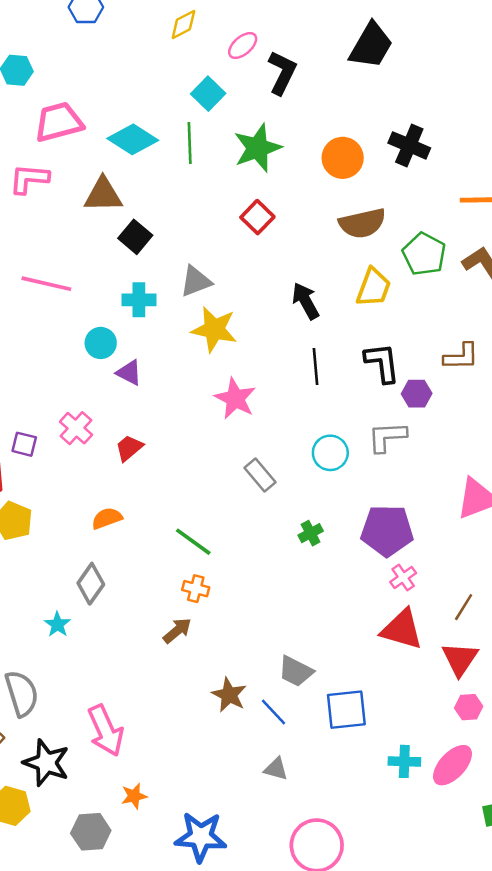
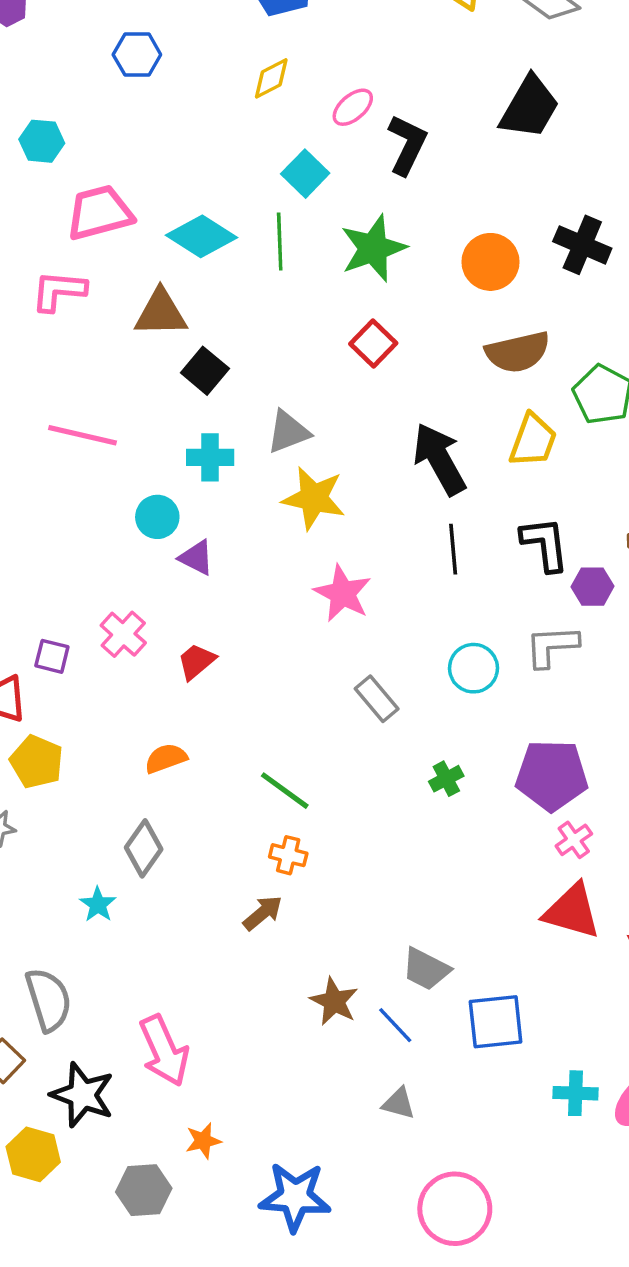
black arrow: (306, 301) -> (439, 459), size x1.4

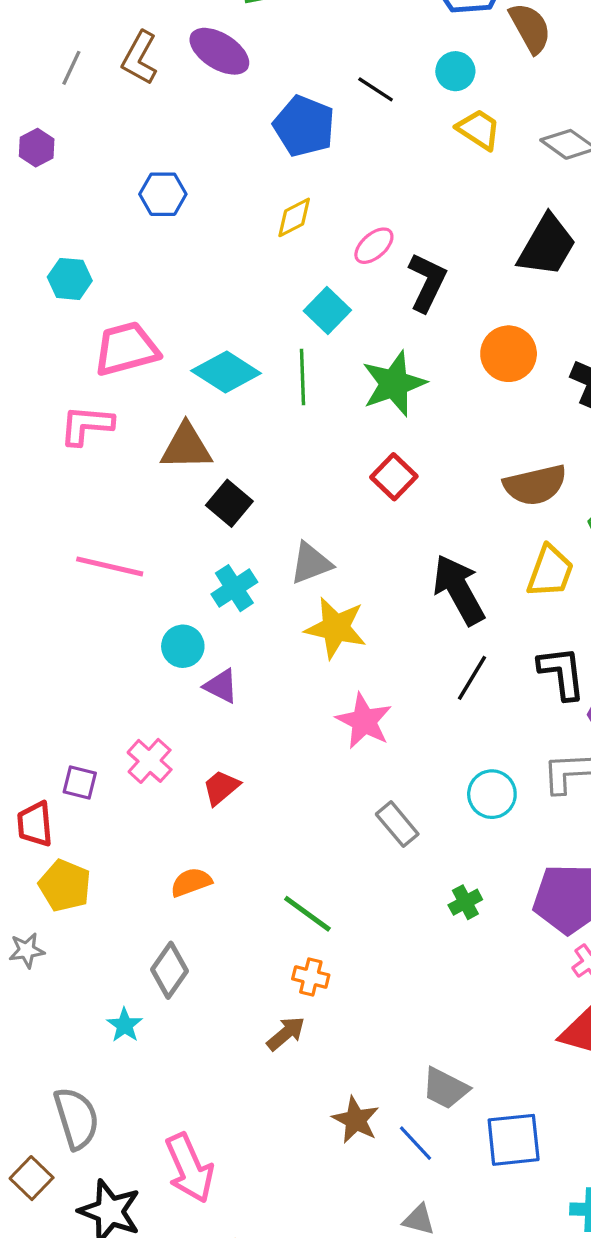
orange circle: (490, 262) -> (509, 354), moved
cyan cross: (210, 457) -> (234, 588), turned -33
black line: (453, 549) -> (472, 678), turned 36

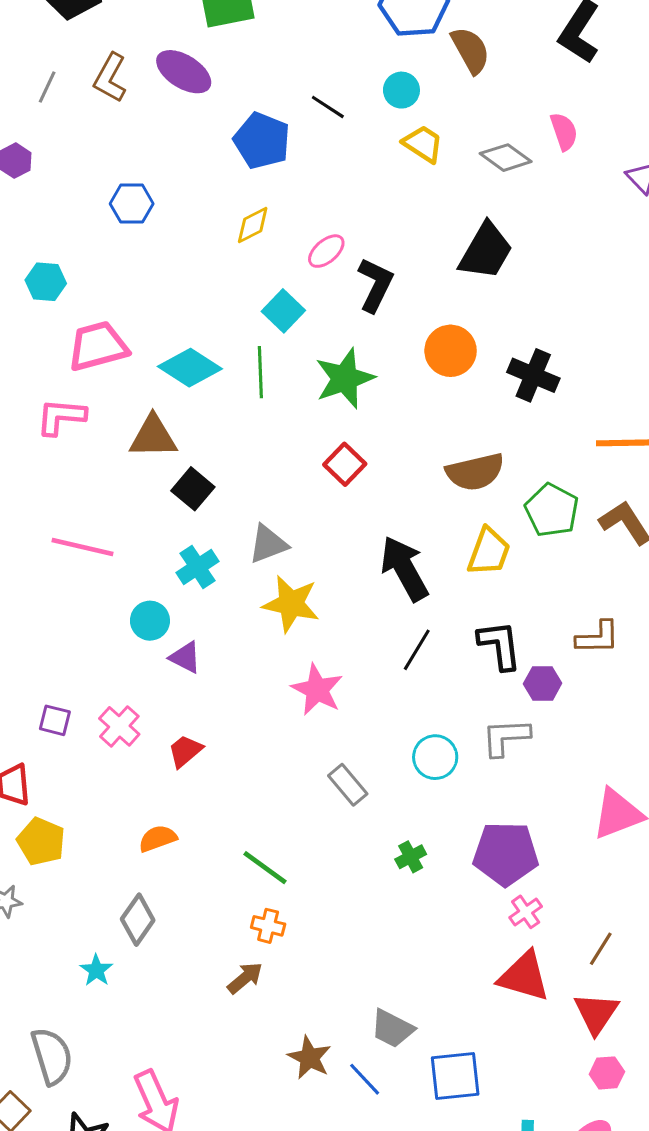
purple square: (80, 783) -> (55, 720), moved

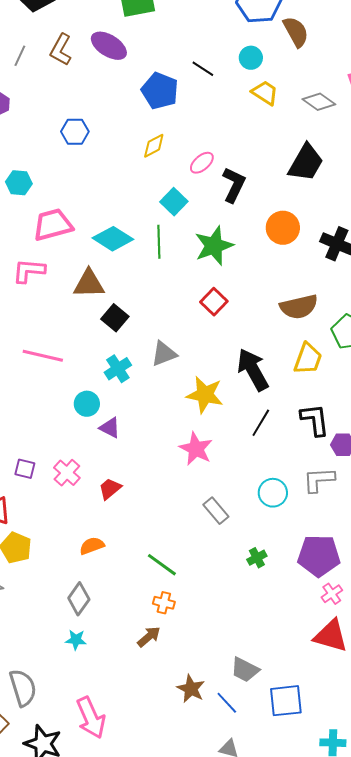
yellow star: (291, 604) -> (205, 395), moved
cyan star: (96, 970) -> (76, 640), moved, turned -30

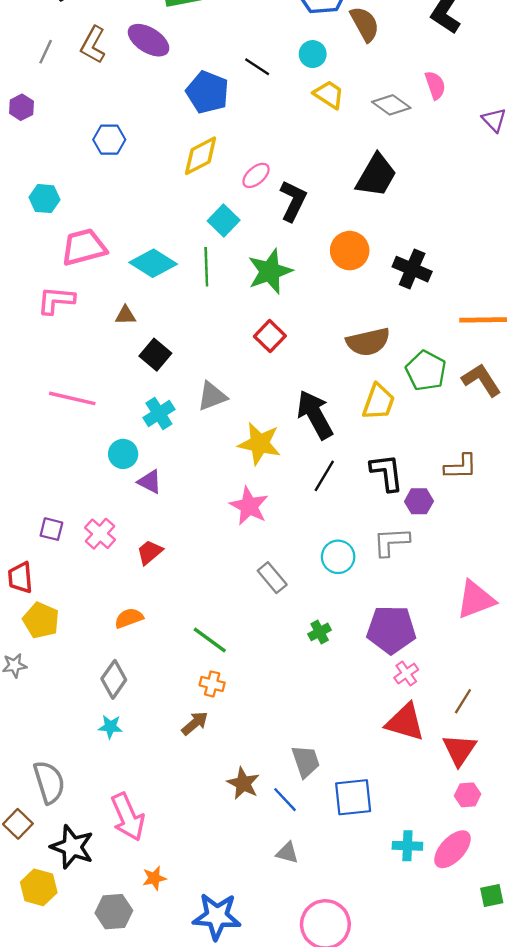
yellow diamond: (154, 146) -> (201, 156), size x1.4
brown triangle: (89, 284) -> (125, 315), size x0.6
gray trapezoid: (245, 670) -> (306, 761), turned -136

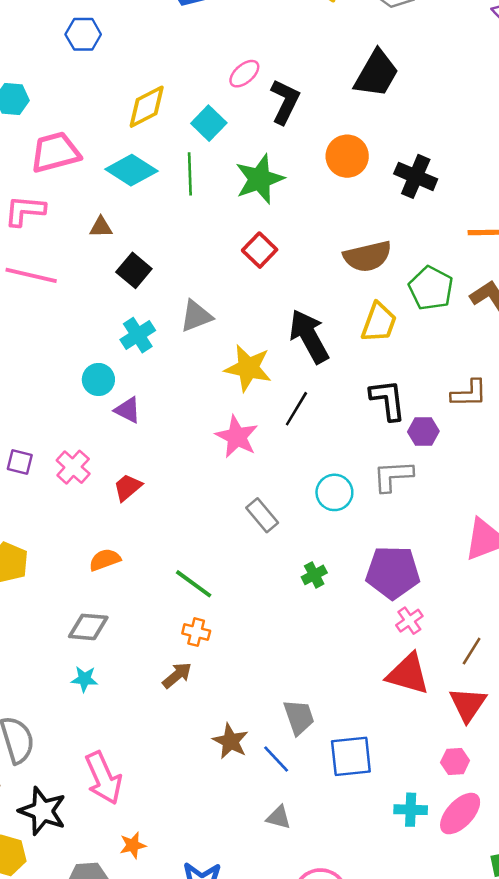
yellow diamond: (201, 156) -> (147, 107), moved
pink line: (72, 398) -> (31, 275), moved
black line: (324, 476) -> (296, 409), moved
gray diamond: (114, 679) -> (88, 627), turned 60
pink hexagon: (468, 795) -> (455, 761), moved

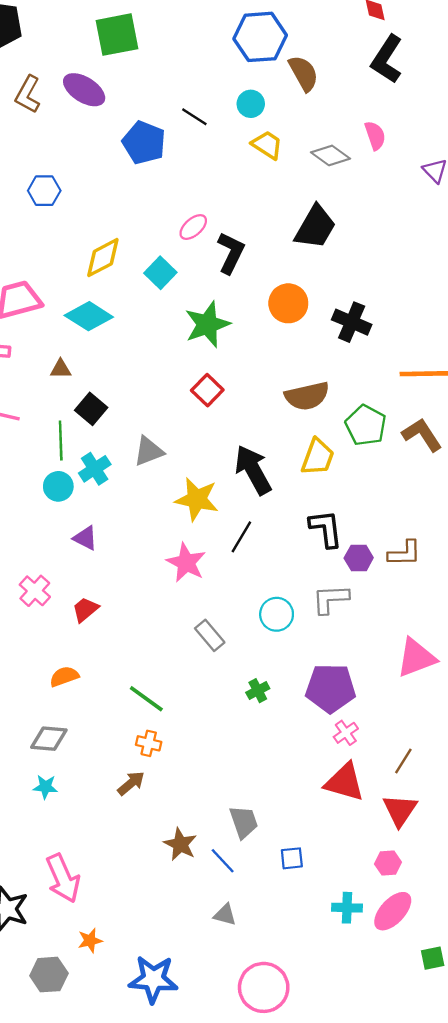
green line: (190, 174) -> (61, 441), moved
cyan circle: (98, 379) -> (58, 486), moved
brown L-shape: (469, 393) -> (404, 553), moved
blue square: (351, 756) -> (292, 858), size x0.6

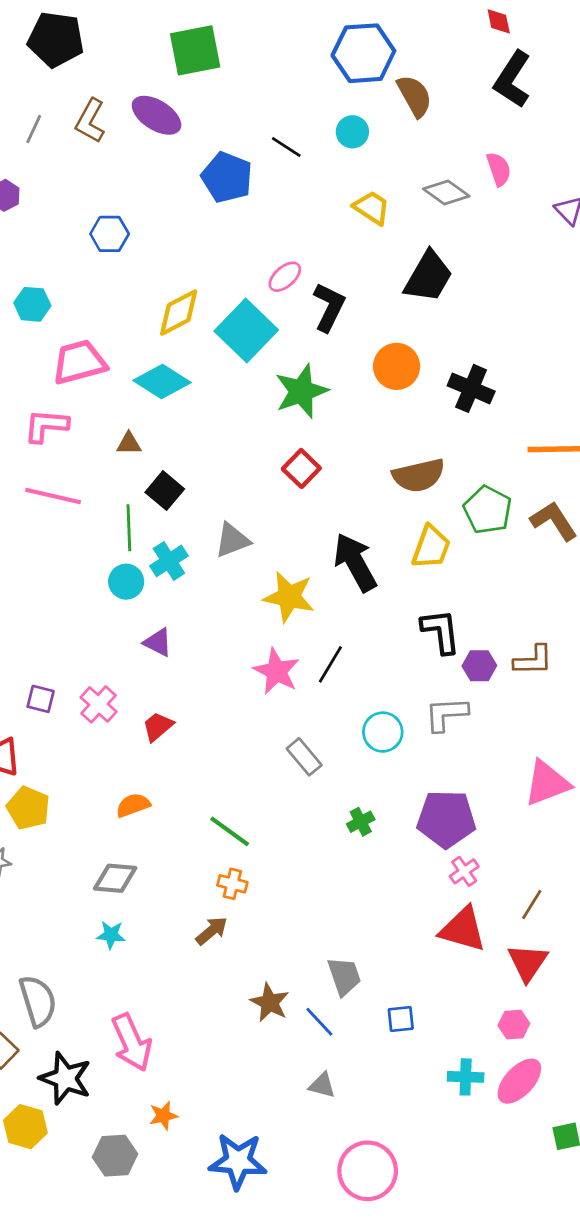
yellow trapezoid: (267, 145) -> (372, 208), moved
cyan square: (160, 273) -> (246, 331), size x1.6
black line: (241, 537) -> (330, 664), moved

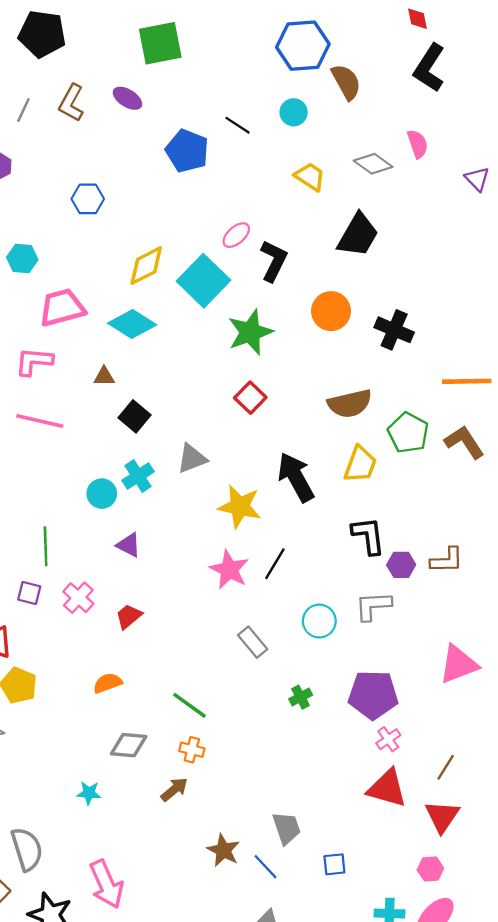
purple ellipse: (156, 115) -> (127, 98), size x0.7
green line: (129, 528) -> (46, 546), moved
gray diamond: (115, 878) -> (129, 745), moved

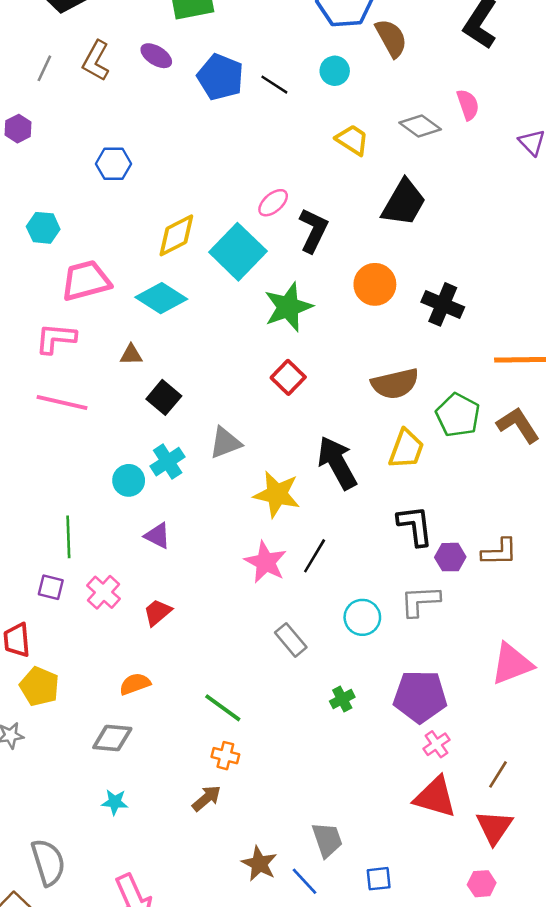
blue pentagon: (187, 151) -> (220, 77), moved
gray diamond: (129, 745) -> (112, 738), moved

